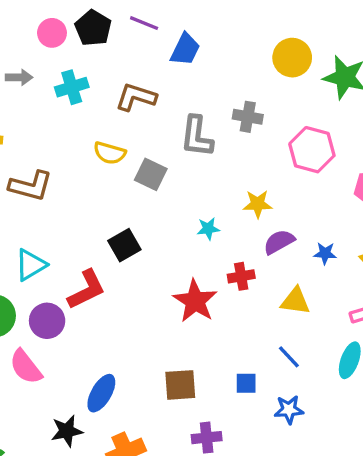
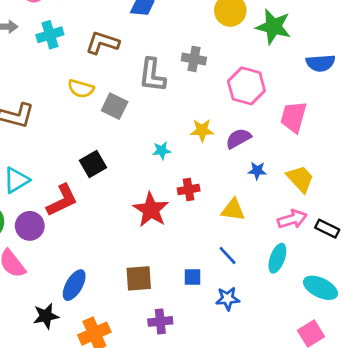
purple semicircle: (279, 242) -> (238, 138), moved

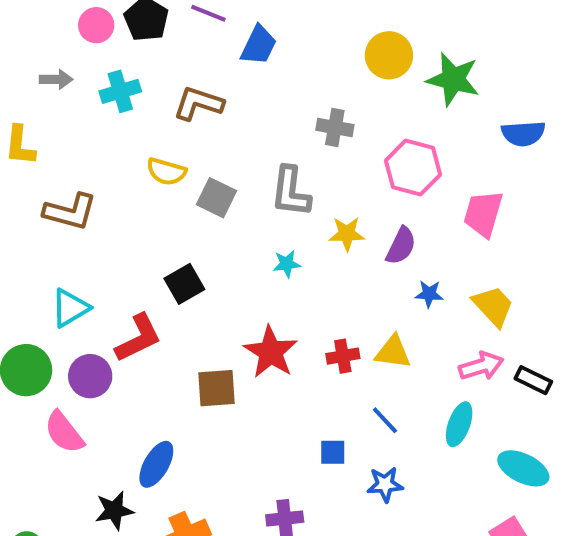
gray L-shape: (152, 75) -> (291, 192), moved
purple semicircle: (238, 138) -> (401, 246), turned 145
red cross: (189, 190) -> (343, 356), moved
brown square: (139, 278) -> (216, 388), moved

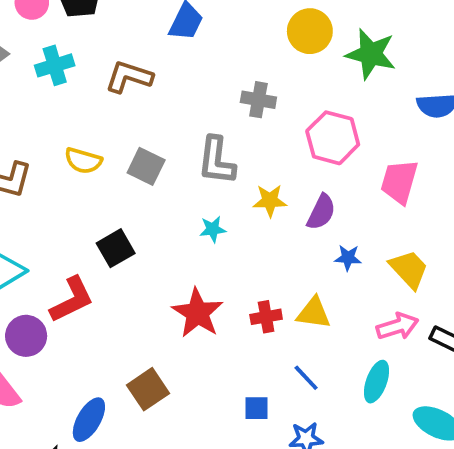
yellow semicircle: (166, 172) -> (83, 161), moved
brown square: (216, 388) -> (148, 389), moved, turned -30

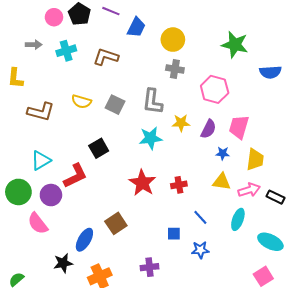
yellow circle: (310, 31) -> (173, 40), moved
pink trapezoid: (399, 182) -> (239, 127), moved
cyan star: (213, 229) -> (151, 138), size x1.6
yellow trapezoid: (409, 269) -> (255, 159), turned 50
yellow triangle: (314, 313) -> (222, 182), moved

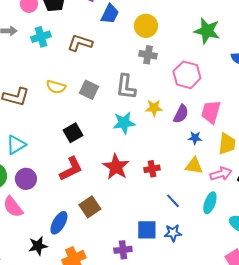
red L-shape: (75, 176) -> (71, 169), moved
blue square: (174, 234) -> (147, 230), moved, size x1.5

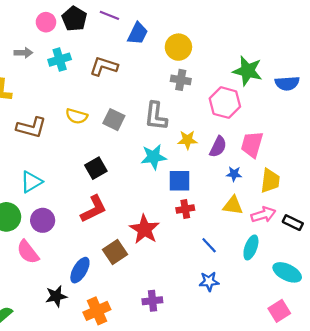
green star: (207, 31) -> (248, 71), moved
red star: (116, 167) -> (144, 229), moved
blue square: (147, 230) -> (180, 181), moved

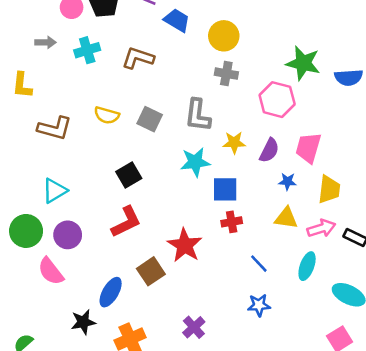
blue trapezoid: (138, 33) -> (177, 20), turned -85
purple cross: (152, 301) -> (194, 327), turned -36

